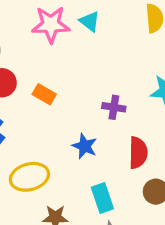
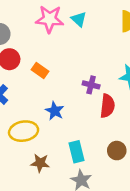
blue star: (85, 146) -> (55, 111), moved
red semicircle: (138, 153) -> (107, 106), moved

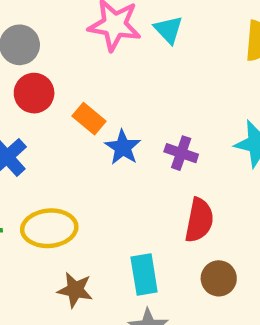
red semicircle: (107, 106) -> (199, 220), moved
blue star: (55, 111) -> (123, 147), moved

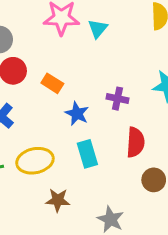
cyan triangle: (168, 30) -> (98, 29), moved, turned 30
blue star: (123, 147) -> (77, 114), moved
cyan rectangle: (144, 274) -> (87, 154), moved

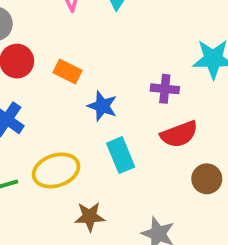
purple cross: (118, 99) -> (165, 89), moved
red semicircle: (135, 142) -> (179, 134), turned 72

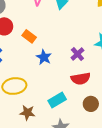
purple cross: (165, 89) -> (77, 54), turned 32
cyan rectangle: (121, 155) -> (57, 100), moved, turned 72

